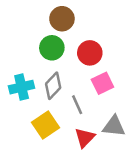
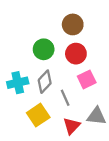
brown circle: (62, 19) -> (73, 24), moved

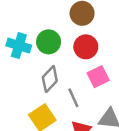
cyan cross: (18, 83) -> (19, 46), moved, turned 30

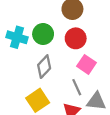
pink square: (98, 77) -> (87, 64), turned -30
gray line: (73, 98) -> (77, 87), moved

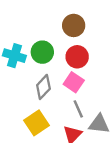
pink square: (87, 64) -> (74, 82), moved

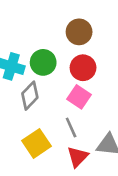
gray diamond: (43, 87) -> (30, 96), moved
gray line: (78, 109) -> (71, 128), moved

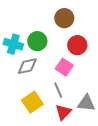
red circle: (83, 68) -> (77, 45), moved
gray diamond: (30, 96) -> (27, 66), turned 35

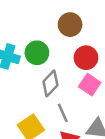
gray diamond: (27, 66) -> (50, 83), moved, turned -35
pink square: (64, 67) -> (90, 85), moved

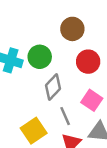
pink square: (90, 85) -> (92, 100), moved

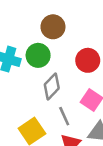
brown circle: (72, 29) -> (53, 27), moved

